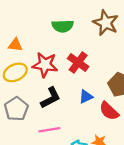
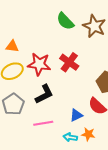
green semicircle: (63, 26) -> (65, 21), moved, turned 48
blue triangle: (86, 97) -> (76, 115), moved

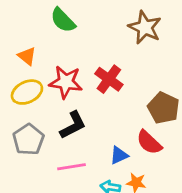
green semicircle: (65, 21) -> (63, 20), moved
orange triangle: (12, 46) -> (27, 56), turned 32

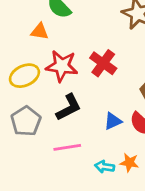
orange triangle: (27, 56) -> (40, 31), moved, turned -30
blue triangle: (119, 155) -> (113, 121), moved

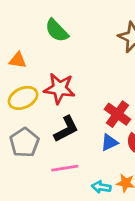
orange triangle: (40, 31) -> (18, 60), moved
red cross: (103, 63) -> (117, 114), moved

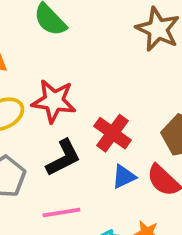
red cross: (117, 114) -> (112, 133), moved

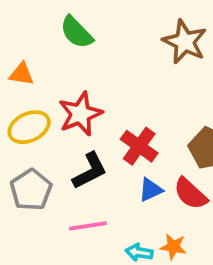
red star: (54, 101) -> (80, 114), turned -30

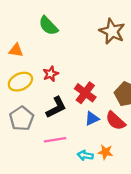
red star: (80, 114) -> (51, 74), size x0.6

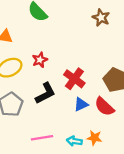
brown star: (112, 31) -> (101, 18), size x0.7
pink line: (55, 140) -> (42, 138), moved

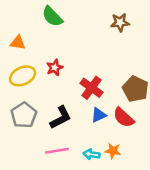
brown star: (101, 18) -> (120, 22), turned -30
black L-shape: (45, 93) -> (61, 117), moved

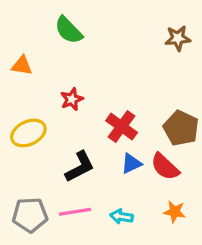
brown star: (120, 22) -> (178, 38), moved
yellow ellipse: (23, 76) -> (28, 133), moved
gray pentagon: (24, 115) -> (30, 215), moved, turned 30
orange star: (113, 151) -> (175, 212), moved

